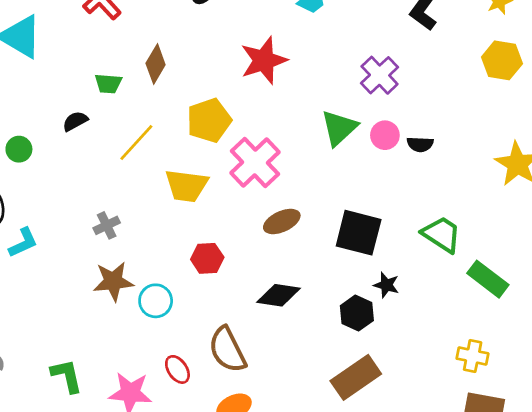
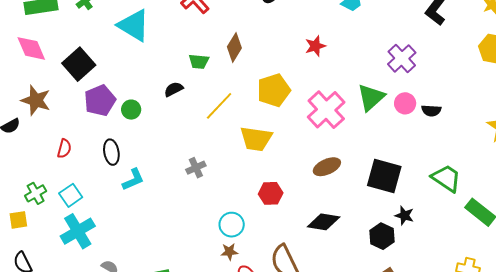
red star: (264, 60) -> (315, 46), size x0.6
pink cross: (255, 163) -> (326, 110), moved
brown star: (113, 281) -> (229, 252), moved, size x0.6

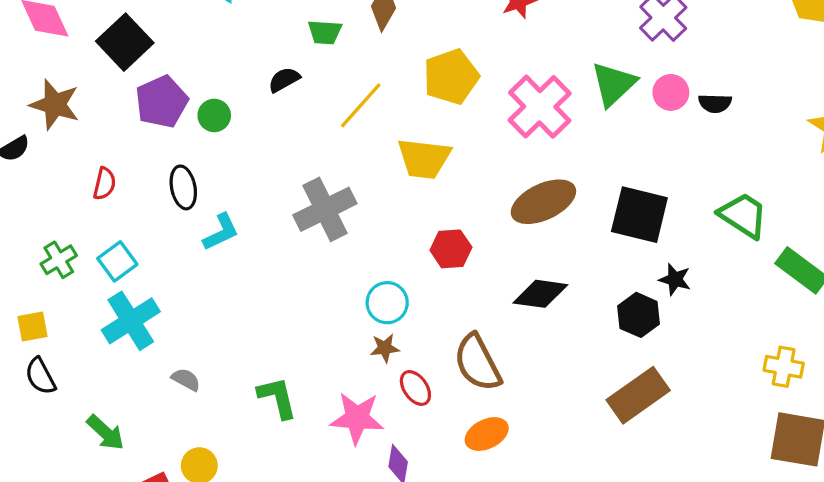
brown ellipse: (327, 167) -> (543, 202), size x1.4
gray cross: (196, 168) -> (325, 209), size x1.8
yellow square: (18, 220) -> (32, 326), moved

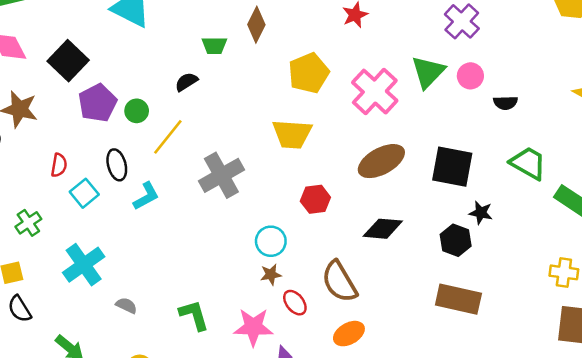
black semicircle: (715, 103) -> (505, 103), moved
yellow line: (361, 105) -> (168, 137), moved
cyan square: (117, 261) -> (84, 193), moved
brown rectangle: (638, 395) -> (458, 299), turned 51

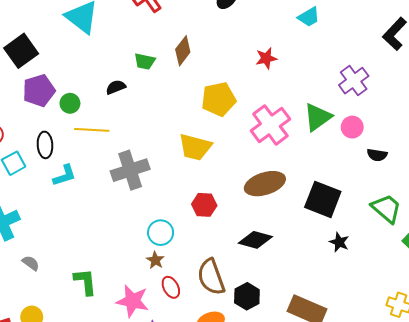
yellow line: (168, 137) -> (92, 130), turned 44
black hexagon: (456, 240) -> (247, 296), moved
brown star: (271, 275) -> (155, 260), turned 30

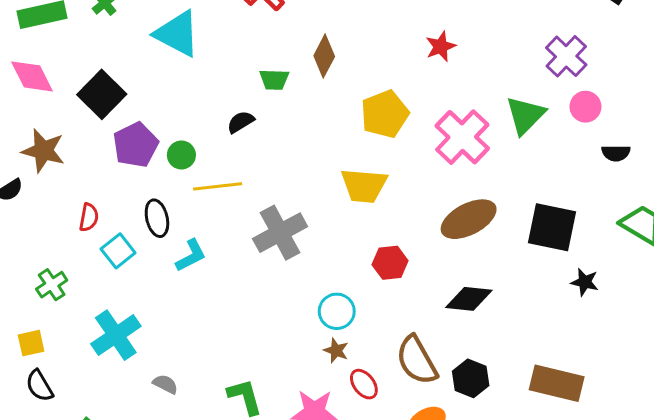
pink circle: (352, 127) -> (585, 107), moved

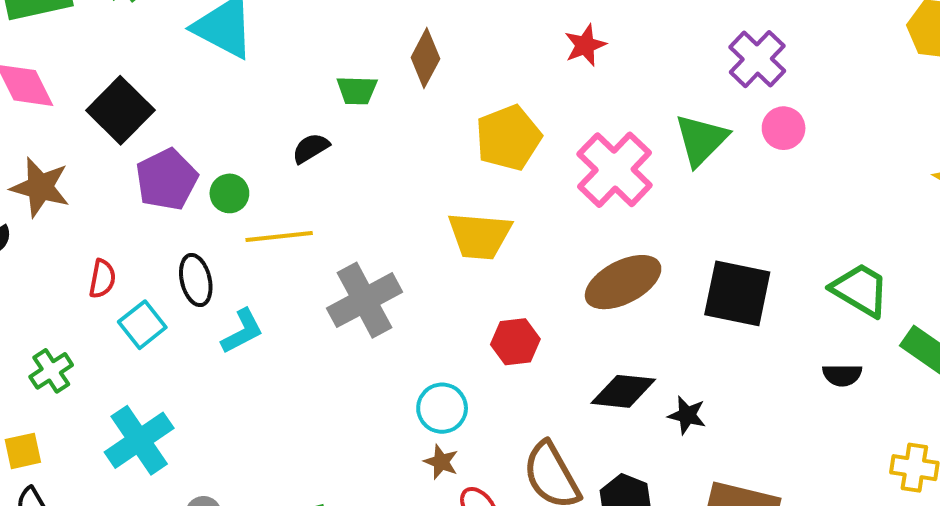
black semicircle: (616, 153) -> (842, 375), moved
black star: (585, 282) -> (687, 415), moved

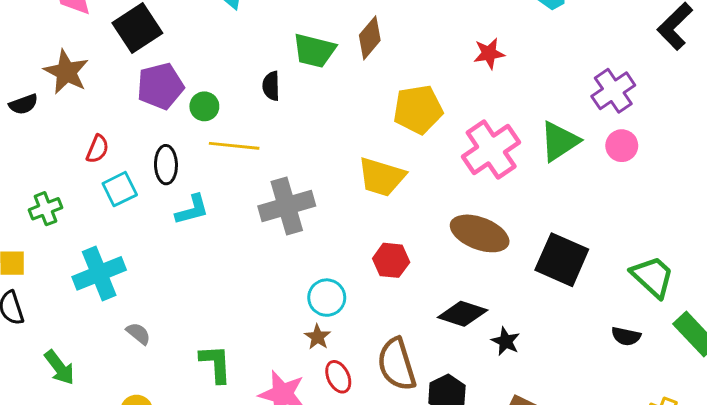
green trapezoid: (357, 90) -> (314, 51), size x1.4
black semicircle: (311, 148) -> (271, 86), turned -72
brown ellipse: (623, 282) -> (480, 233), turned 36

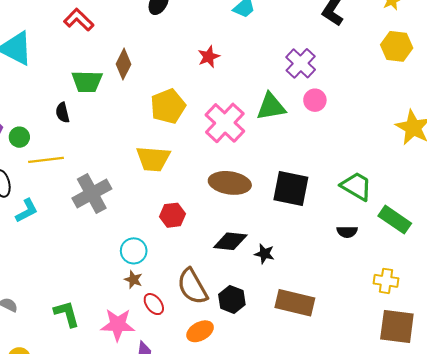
green triangle: (559, 141) -> (271, 107), turned 36

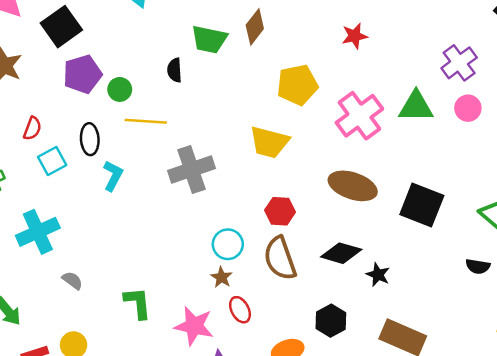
cyan L-shape: (27, 211) -> (113, 176), turned -45
brown semicircle: (192, 286) -> (280, 258), moved

